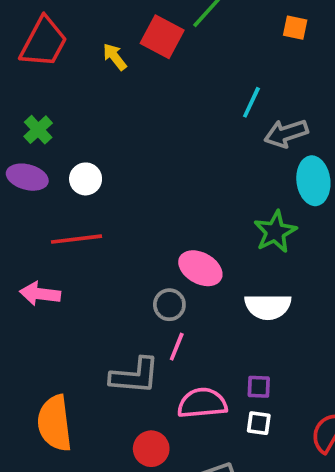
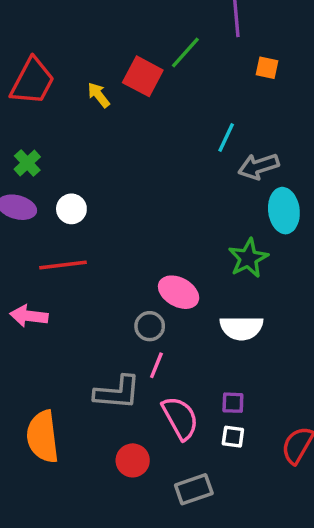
pink semicircle: (202, 403) -> (180, 418), turned 66

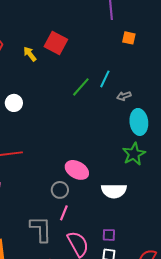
green line: (185, 53) -> (81, 87), moved
gray arrow: (258, 166) -> (124, 96), size x0.6
white circle: (71, 209) -> (14, 103), moved
green star: (248, 258) -> (134, 154), moved
gray L-shape: (117, 392) -> (41, 229), turned -96

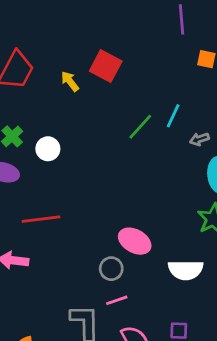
pink line: (64, 213) -> (117, 300), turned 49

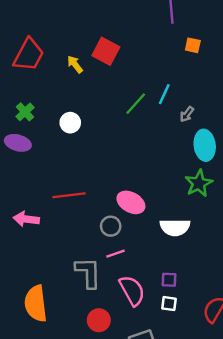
gray arrow: (199, 139) -> (187, 114), turned -35
white circle: (48, 149) -> (70, 123), moved
red line: (41, 219) -> (69, 195), moved

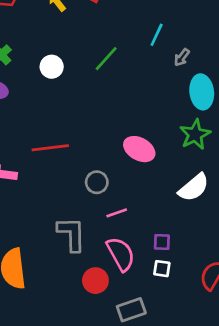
green line: (136, 104) -> (106, 59), moved
pink ellipse: (131, 202) -> (139, 149), moved
white semicircle: (175, 227) -> (194, 188), moved, turned -40
pink line: (115, 254) -> (117, 213), moved
red circle: (99, 320) -> (95, 281), moved

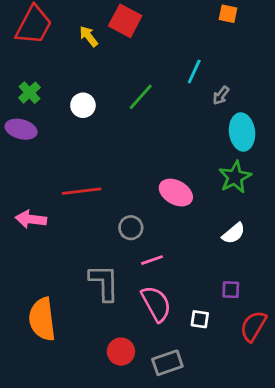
white semicircle: (194, 188) -> (234, 233), size x0.7
purple square: (162, 242) -> (231, 290), moved
red circle: (95, 281) -> (121, 352), moved

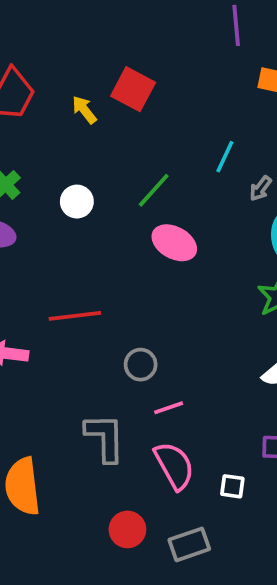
pink ellipse: (176, 193) -> (174, 243), moved

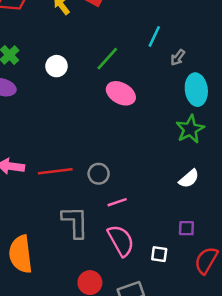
red line: (75, 316) -> (55, 171), moved

